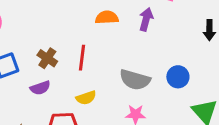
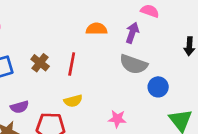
gray semicircle: (135, 80) -> (134, 64), moved
purple semicircle: (40, 88) -> (19, 107), moved

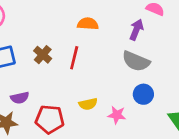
orange semicircle: (97, 29) -> (88, 24), moved
blue circle: (158, 87) -> (143, 94), moved
yellow semicircle: (73, 101) -> (88, 104), moved

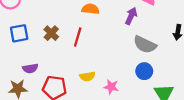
gray semicircle: (136, 61) -> (145, 45), moved
blue circle: (143, 94) -> (144, 71), moved

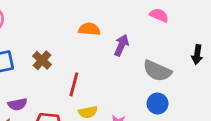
purple arrow: (131, 16) -> (121, 45), moved
red line: (78, 37) -> (74, 84), moved

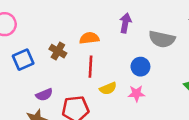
orange semicircle: (89, 29) -> (89, 38), moved
blue circle: (158, 104) -> (140, 67), moved

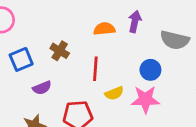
orange semicircle: (89, 38) -> (104, 29), moved
pink star: (136, 94) -> (145, 99), size x1.5
purple semicircle: (44, 95) -> (42, 88), moved

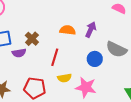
blue circle: (150, 70) -> (95, 59), moved
purple semicircle: (42, 88) -> (19, 53), moved

